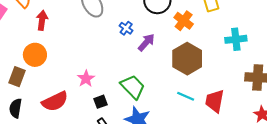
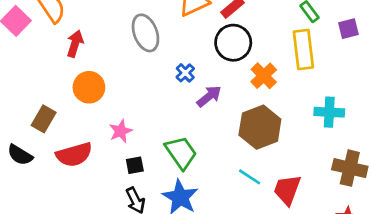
orange circle: (35, 55) -> (89, 87), moved
brown rectangle: (17, 77) -> (44, 119), moved
black semicircle: (16, 108) -> (20, 155), turned -78

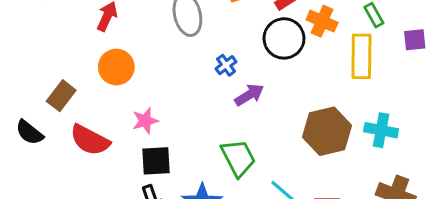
orange cross: (264, 76) -> (322, 21), moved, turned -30
brown hexagon: (260, 127) -> (327, 131), moved
green trapezoid: (181, 153) -> (238, 158), moved
red semicircle: (74, 155) -> (90, 140), turned 36
black square: (135, 165) -> (156, 161), size x1.5

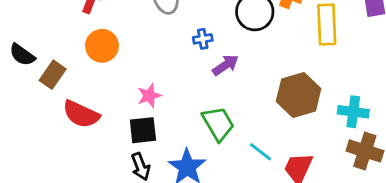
blue cross: (226, 65) -> (203, 39), turned 30
pink star: (145, 121) -> (149, 96), moved
cyan cross: (381, 130) -> (353, 112), moved
black semicircle: (29, 132) -> (22, 55), moved

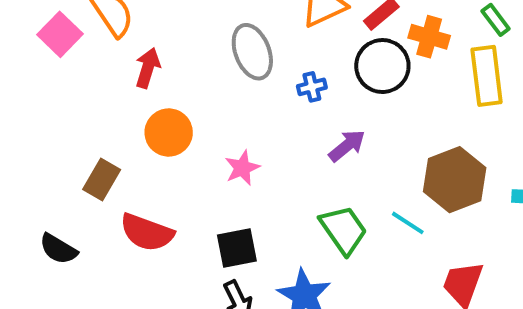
blue cross: (203, 39) -> (312, 87), moved
black semicircle: (22, 55) -> (58, 249), moved
pink star: (149, 96) -> (242, 168), moved
cyan line: (261, 152) -> (408, 223), moved

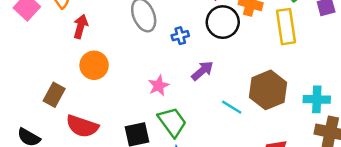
pink star: (242, 168) -> (159, 86), moved
cyan line: (408, 223) -> (232, 107), moved
green trapezoid: (343, 230) -> (172, 122), moved

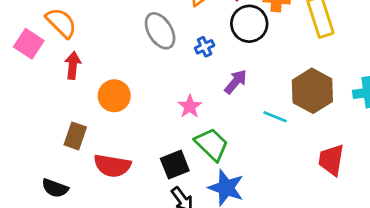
red arrow: (80, 26) -> (73, 65), moved

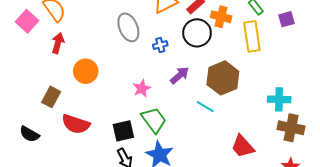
brown hexagon: (312, 91) -> (223, 78), moved
red trapezoid: (331, 160) -> (243, 146), turned -60

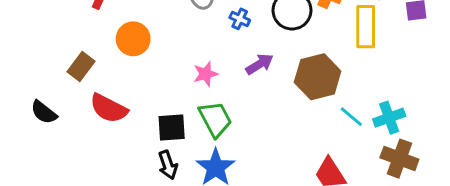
blue cross: (160, 45) -> (240, 19), turned 32
cyan cross: (279, 99) -> (389, 118), turned -30
cyan line: (205, 107) -> (351, 117), moved

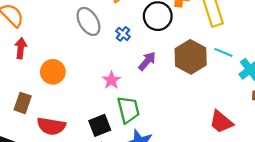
blue cross: (240, 19) -> (123, 34), turned 32
cyan line: (351, 117) -> (223, 52), moved
green trapezoid: (215, 119) -> (128, 110), turned 32

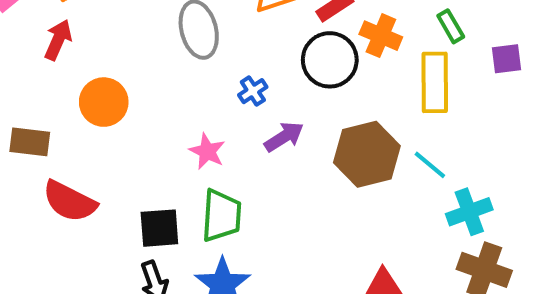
blue cross: (123, 34) -> (253, 91), moved
pink star: (111, 80) -> (207, 151), turned -30
brown rectangle: (23, 103) -> (30, 142), turned 60

